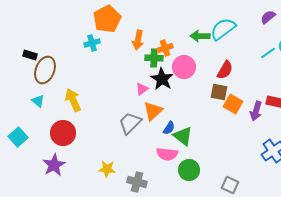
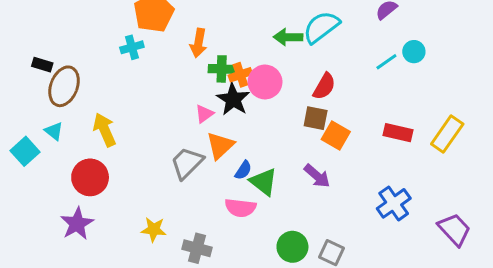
orange cross: (165, 48) -> (240, 75), moved
purple arrow: (256, 111) -> (317, 176), moved, turned -66
cyan square: (18, 137) -> (25, 151), moved
green circle: (189, 170) -> (292, 247), moved

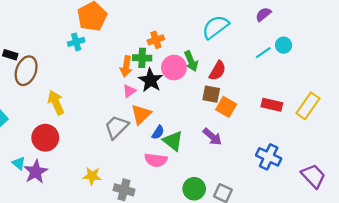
green arrow: (288, 37) -> (191, 61), moved, turned -114
orange arrow: (198, 43) -> (126, 66), moved
orange cross: (240, 75) -> (156, 40), moved
cyan triangle: (54, 131) -> (19, 163), moved
blue cross: (394, 203) -> (269, 157), turned -30

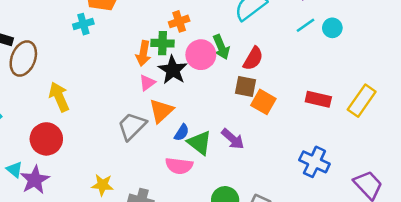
cyan line: (263, 53) -> (306, 25), moved
purple arrow: (212, 137) -> (233, 139), moved

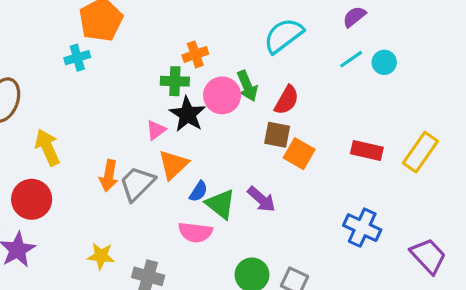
orange arrow: (143, 53) -> (109, 176), moved

